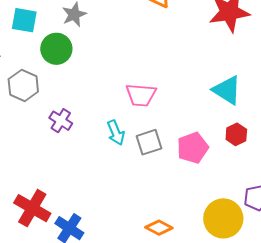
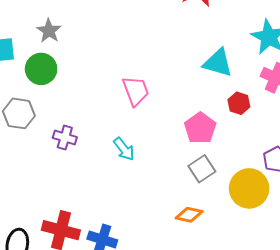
pink trapezoid: (141, 95) -> (136, 91), turned -100
cyan arrow: (116, 133) -> (124, 149), moved
gray square: (149, 142) -> (202, 169), moved

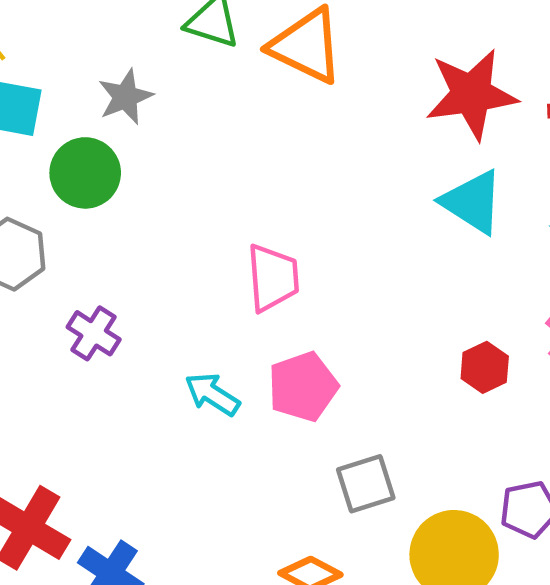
cyan triangle: (218, 63) -> (472, 202), moved
pink pentagon: (200, 128) -> (303, 387), moved
cyan arrow: (124, 149) -> (212, 394), turned 145

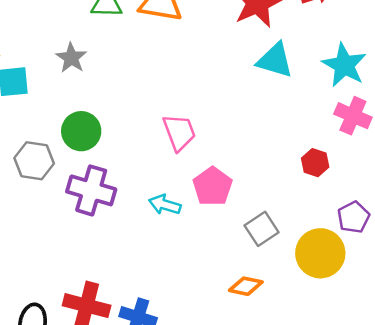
green circle: (85, 173) -> (81, 131), moved
purple cross: (94, 333) -> (91, 190), size x1.6
red hexagon: (485, 367) -> (315, 163), moved

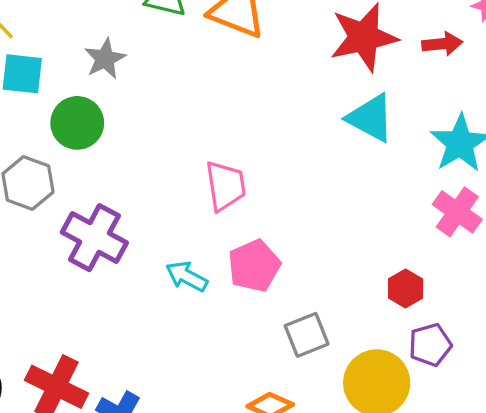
green circle: (81, 131) -> (77, 123), moved
red hexagon: (315, 163) -> (406, 289), moved

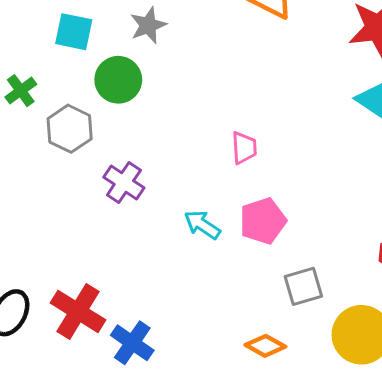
pink trapezoid: (225, 186) -> (244, 148), size x0.7
purple cross: (94, 238) -> (124, 183), size x0.7

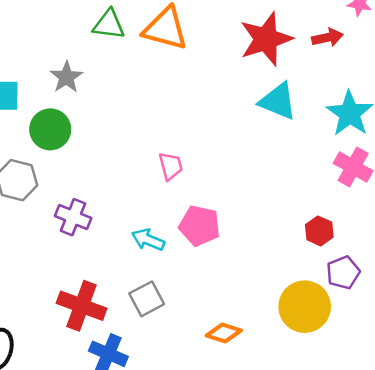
pink pentagon: (263, 221) -> (200, 226), turned -30
gray square: (303, 286) -> (147, 299), moved
red cross: (78, 311) -> (82, 306), moved

